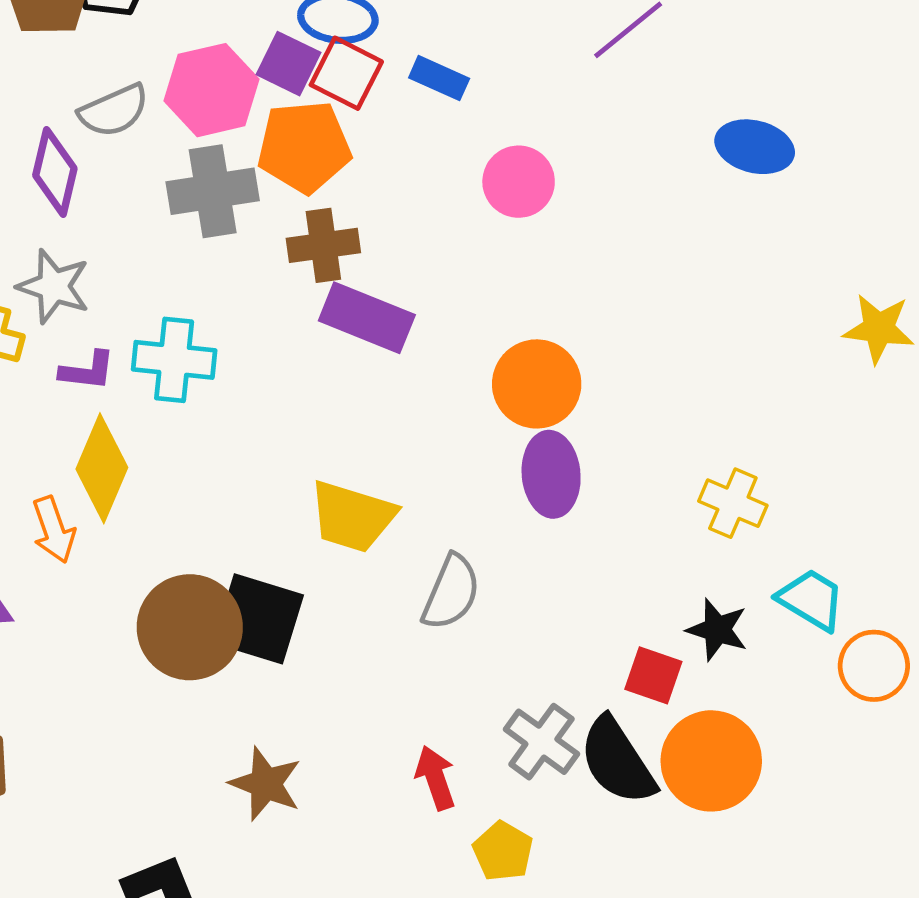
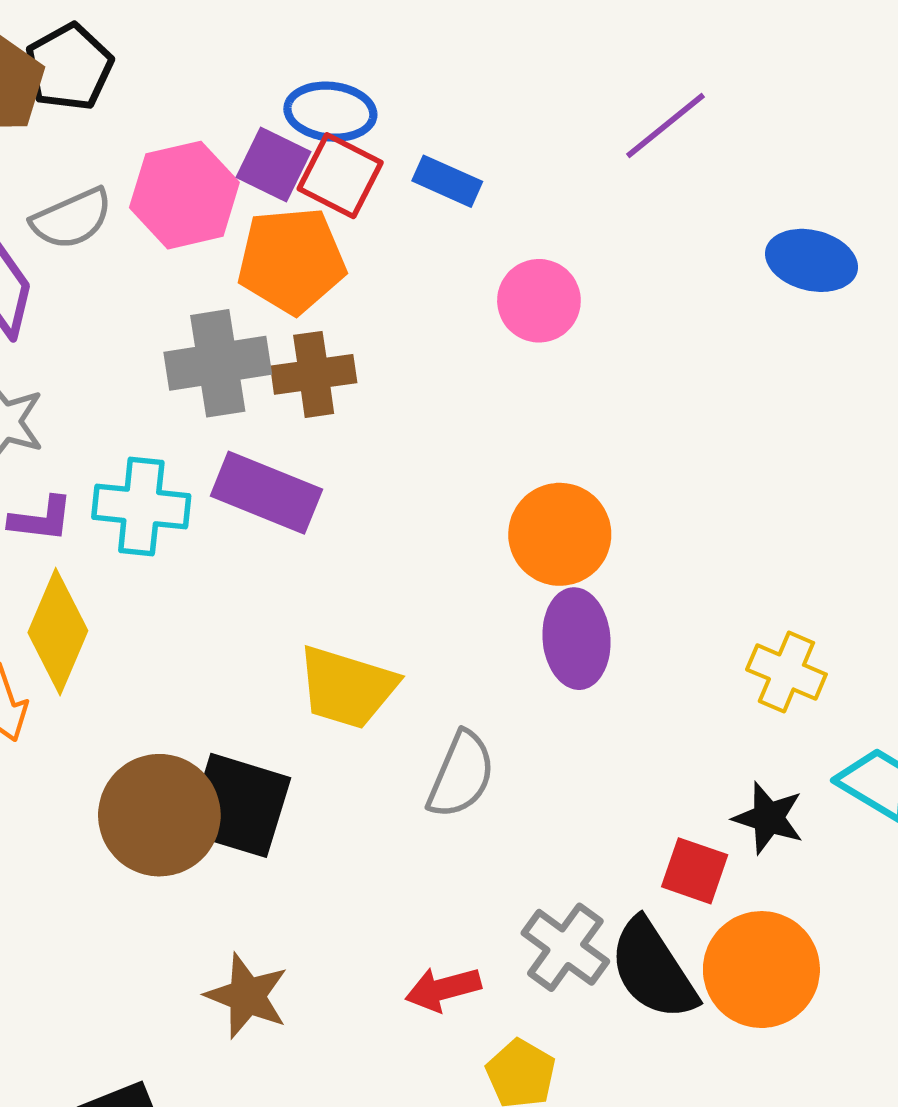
gray cross: (213, 191) -> (218, 363), moved
purple rectangle: (367, 318) -> (266, 493), moved
red arrow: (435, 778) -> (443, 989), turned -86

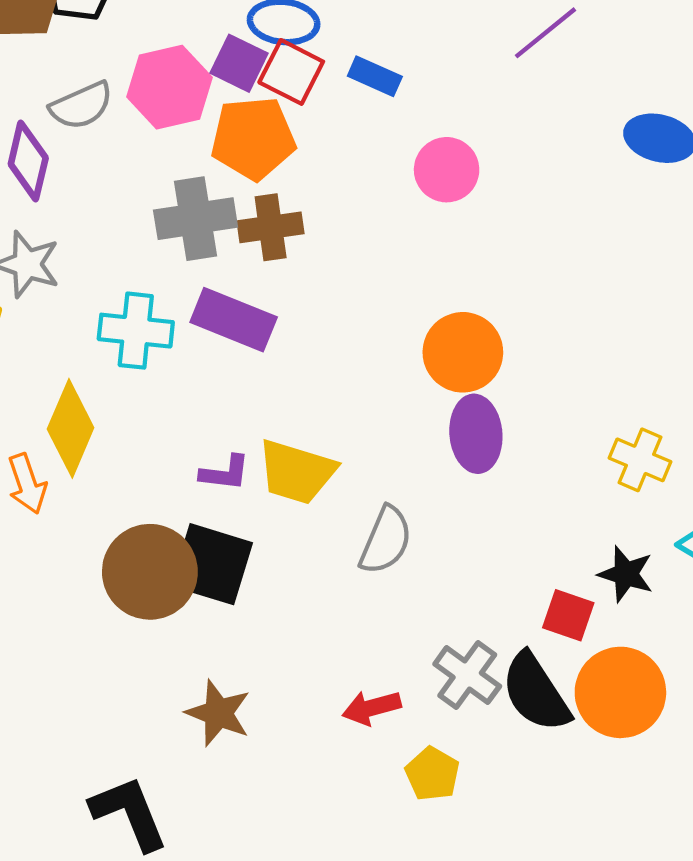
purple L-shape: (41, 519) -> (225, 473), moved

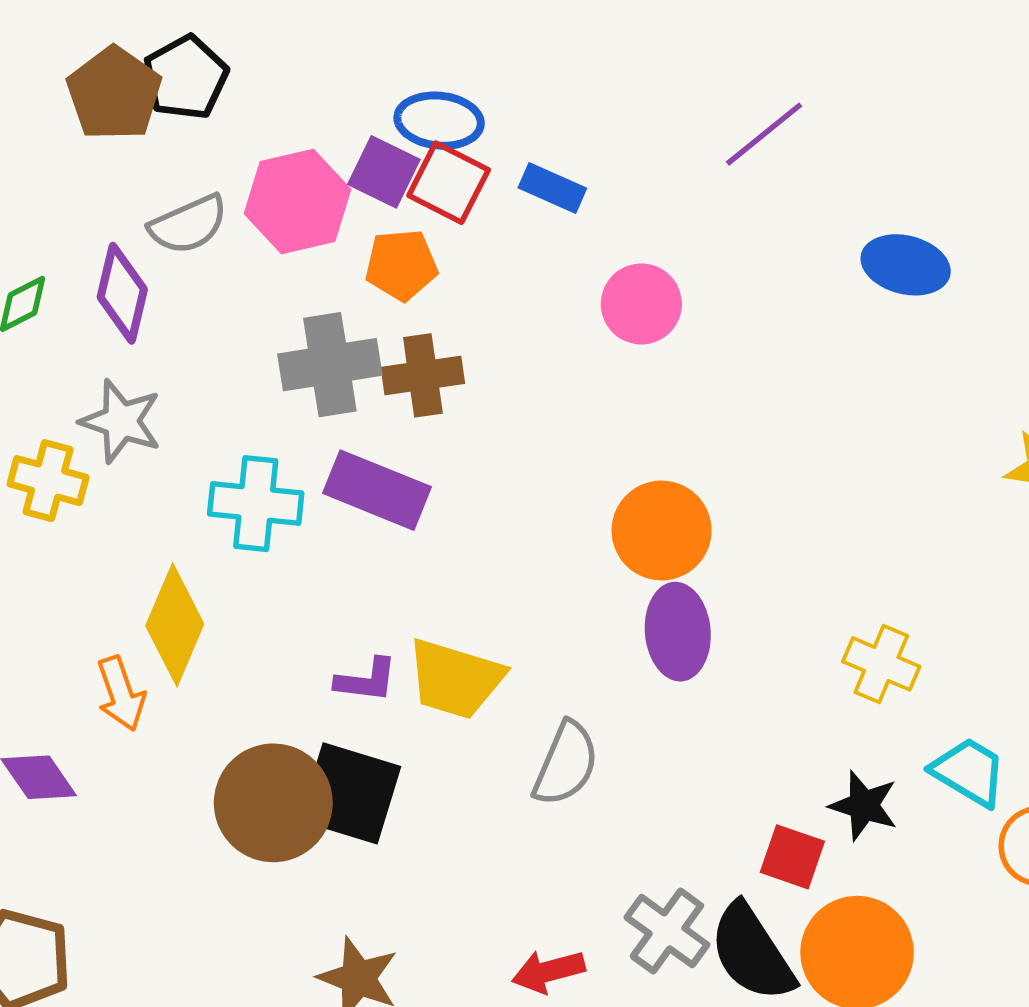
orange pentagon: (253, 138) -> (401, 265), size x0.7

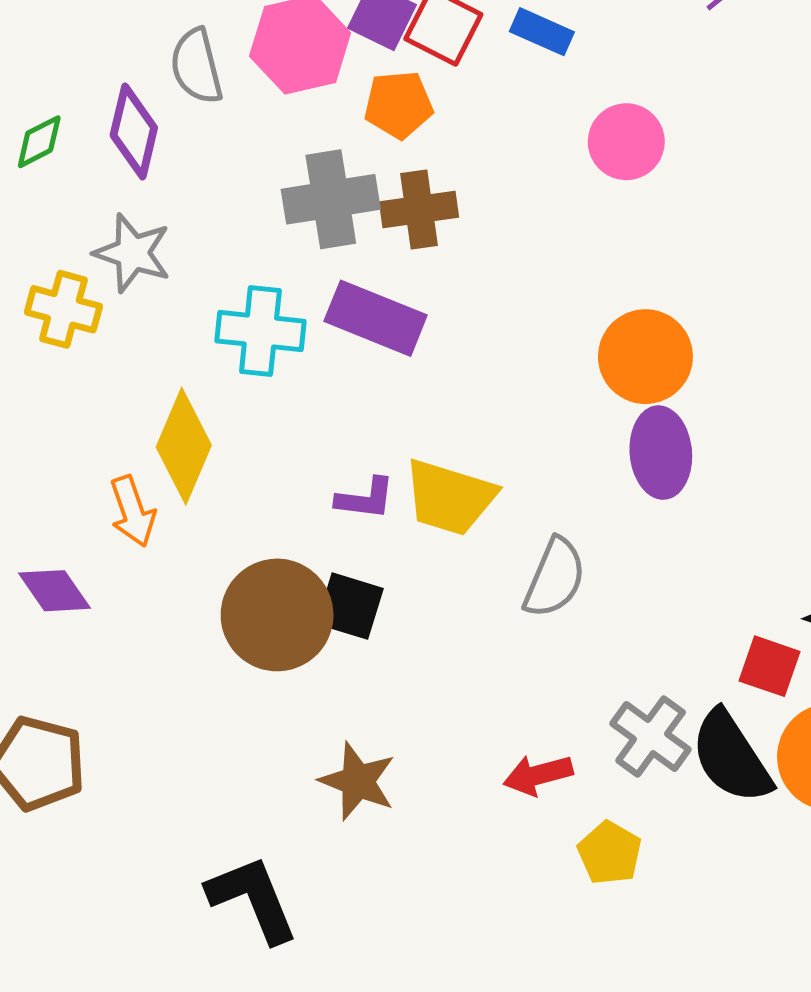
gray semicircle: (188, 224) -> (196, 66), turned 100
black square: (350, 793) -> (350, 606), size x0.7

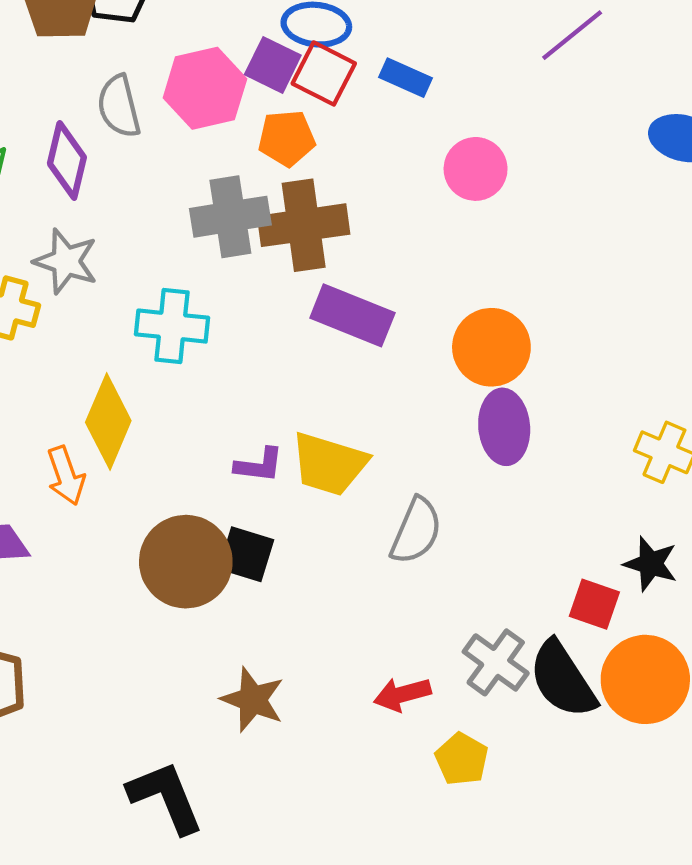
brown cross: (419, 210) -> (304, 225), size x1.4
purple rectangle: (376, 318) -> (352, 315), moved

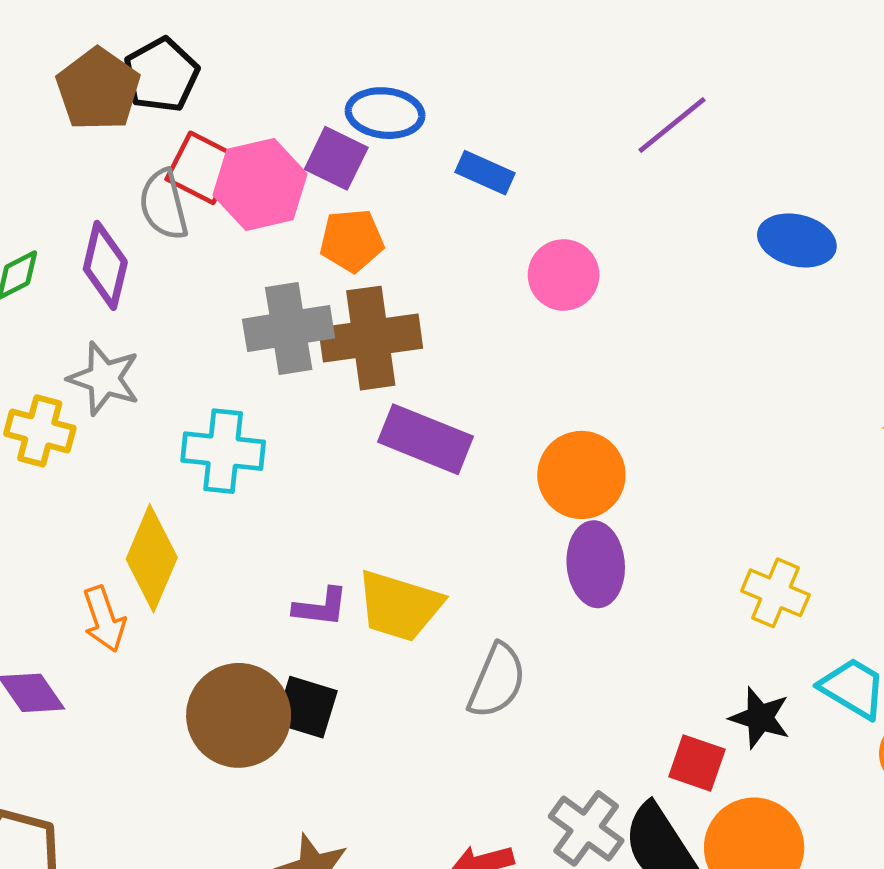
red square: (324, 73) -> (202, 168), moved

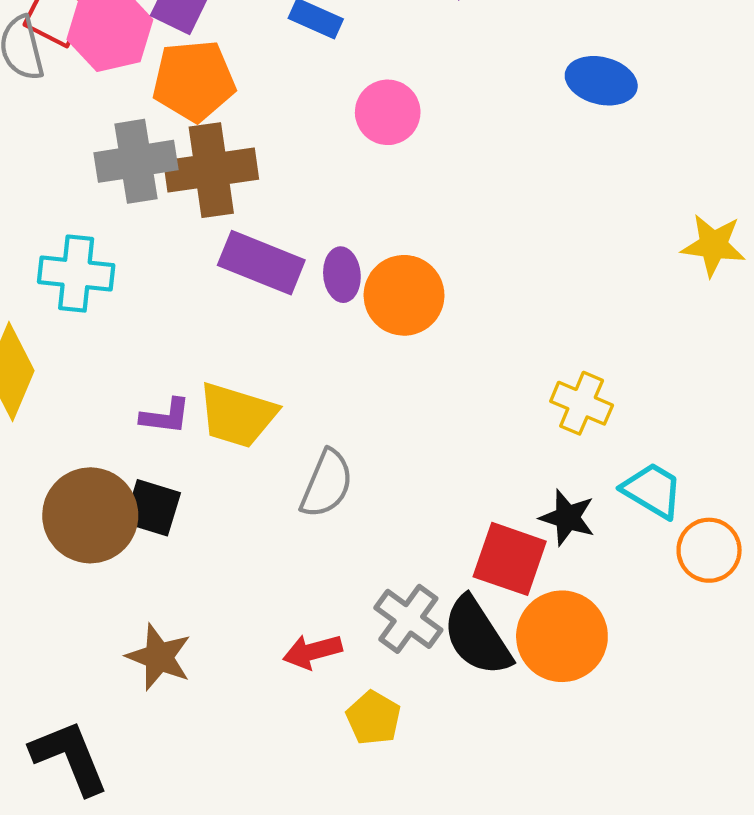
orange pentagon: (352, 240) -> (194, 81), size x1.4
purple ellipse: (596, 564) -> (342, 275), moved, size x0.7
red square: (697, 763) -> (510, 559), size x1.4

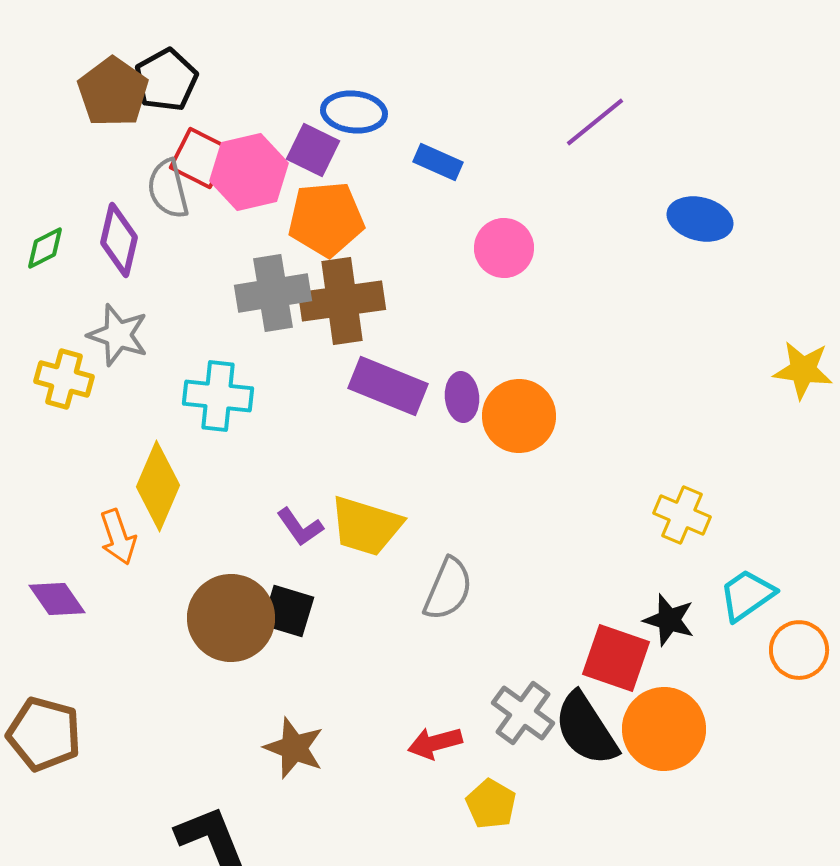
purple L-shape: (165, 416) -> (300, 527), turned 48
cyan trapezoid: (652, 490) -> (747, 595), turned -66

